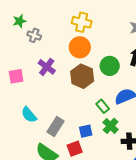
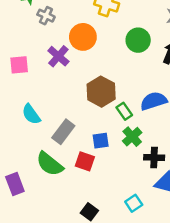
orange circle: (80, 47) -> (83, 37), moved
green circle: (110, 66) -> (138, 40), moved
brown hexagon: (82, 76) -> (101, 92), moved
red square: (75, 149) -> (85, 161), turned 35

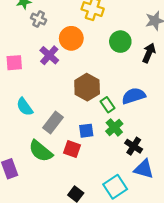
black cross: (154, 158) -> (134, 146), turned 30
cyan square: (134, 203) -> (115, 187), size x1.5

